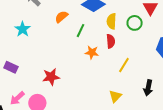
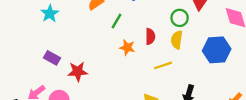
yellow semicircle: (111, 21) -> (177, 40), moved
yellow line: (124, 65) -> (163, 65), turned 35
purple rectangle: (11, 67) -> (52, 58), moved

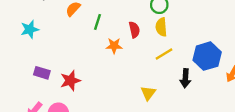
cyan star: (50, 13) -> (30, 29), turned 30
blue hexagon: (217, 50) -> (207, 56), moved
yellow line: (163, 65) -> (164, 54), moved

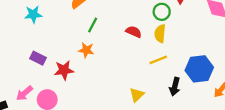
green line: (98, 22) -> (93, 25), moved
red semicircle: (134, 30) -> (134, 32), turned -63
orange star: (114, 46) -> (86, 50), moved

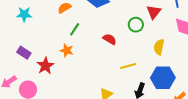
yellow semicircle: (160, 34) -> (159, 47), moved
red star: (64, 70) -> (45, 66), turned -30

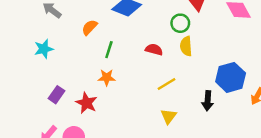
yellow semicircle: (159, 47) -> (186, 46), moved
purple rectangle: (24, 53) -> (56, 95), turned -72
yellow line: (128, 66) -> (166, 84), moved

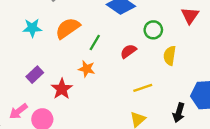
green circle: (180, 23) -> (153, 30), moved
orange semicircle: (89, 27) -> (68, 28), moved, size x1.5
red semicircle: (154, 49) -> (128, 51), moved, turned -63

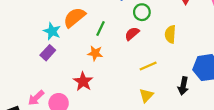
cyan star: (32, 28) -> (52, 31), moved, turned 30
green circle: (153, 30) -> (142, 12), moved
purple rectangle: (35, 75) -> (48, 53), moved
red star: (62, 89) -> (83, 82), moved

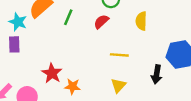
purple rectangle: (48, 53) -> (14, 44), turned -42
orange star: (95, 53) -> (73, 86), moved
yellow line: (148, 66) -> (119, 55), turned 30

